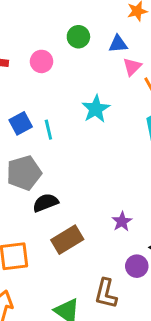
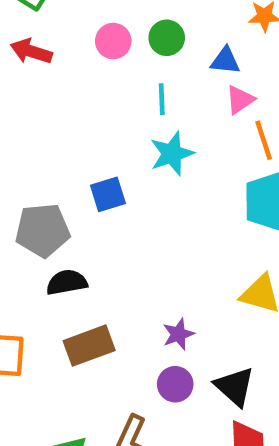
pink circle: (41, 61) -> (113, 41), moved
blue square: (21, 123) -> (108, 194), moved
cyan line: (48, 130) -> (162, 99), moved
purple circle: (137, 266) -> (175, 384), moved

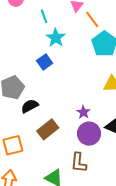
blue square: (108, 194) -> (45, 62), moved
purple circle: (175, 384) -> (89, 134), size x1.5

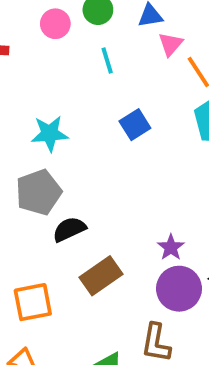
cyan star: (56, 38) -> (50, 134), moved, turned 30
blue square: (45, 62) -> (135, 125), moved

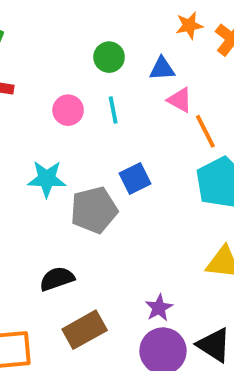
pink circle: (55, 24) -> (68, 110), moved
pink triangle: (171, 44) -> (180, 100), turned -48
gray pentagon: (39, 192) -> (94, 210), moved

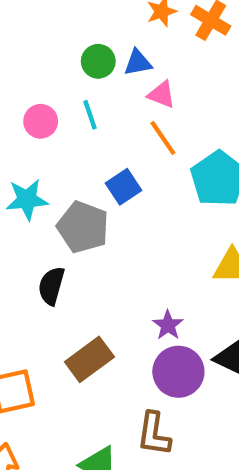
green circle: (109, 57) -> (98, 61), moved
orange line: (205, 131) -> (163, 138), moved
gray pentagon: (94, 210) -> (83, 227), turned -30
black semicircle: (57, 279) -> (51, 286), moved, turned -48

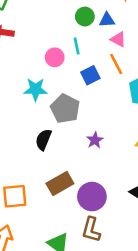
pink circle: (41, 121) -> (55, 57), moved
blue square: (124, 187) -> (90, 75), moved
purple star: (168, 325) -> (95, 140), moved
purple circle: (178, 372) -> (92, 197), moved

